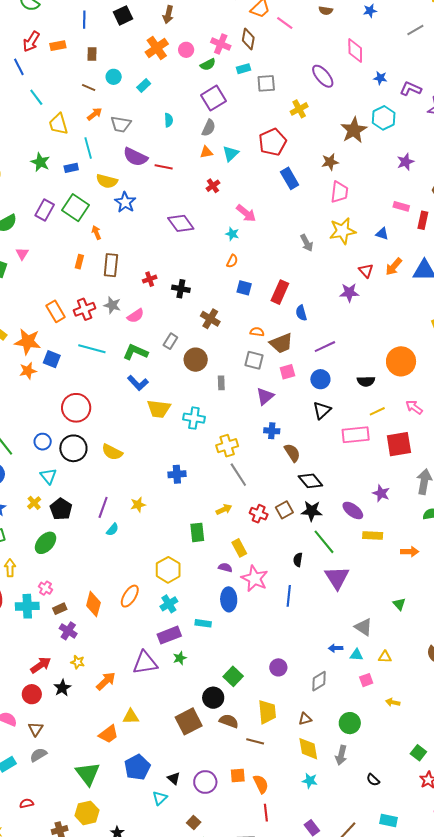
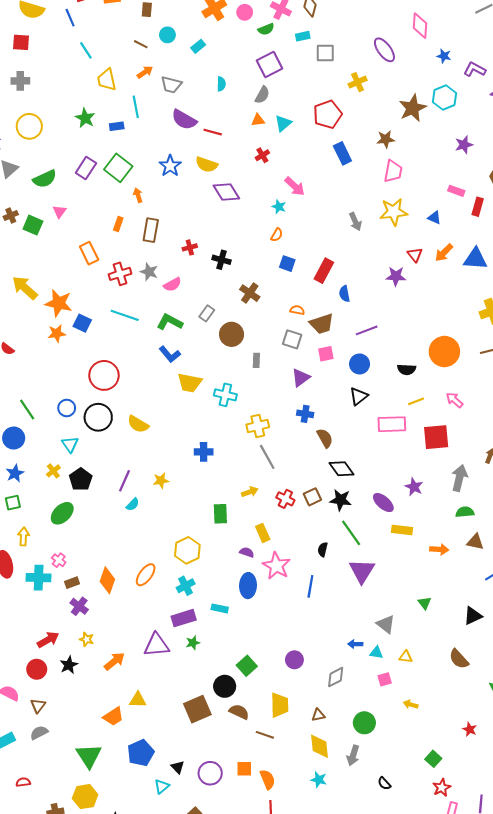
yellow semicircle: (107, 181) -> (207, 165), moved
orange rectangle: (56, 311) -> (89, 253), moved

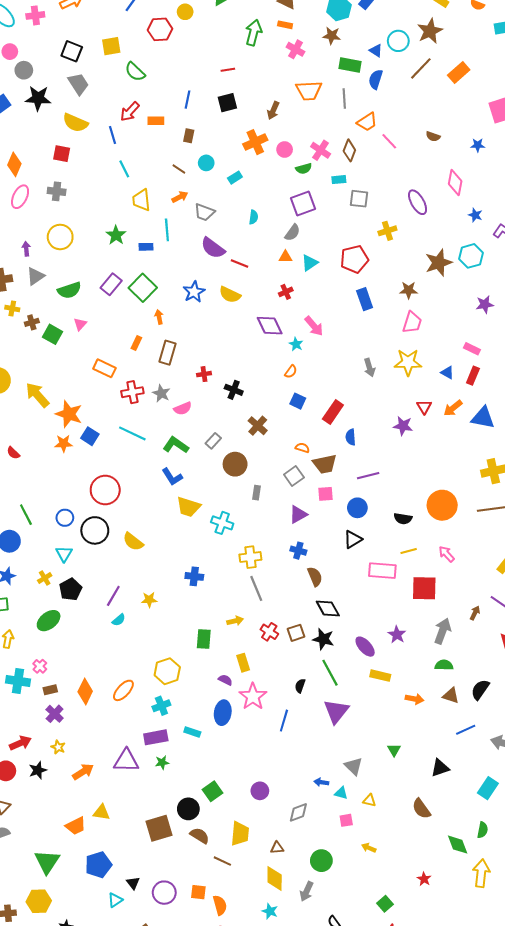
purple diamond: (226, 192) -> (270, 326), moved
red rectangle: (478, 207) -> (473, 376), moved
orange rectangle: (89, 253) -> (104, 368), turned -45
gray square: (292, 339) -> (294, 476), turned 30

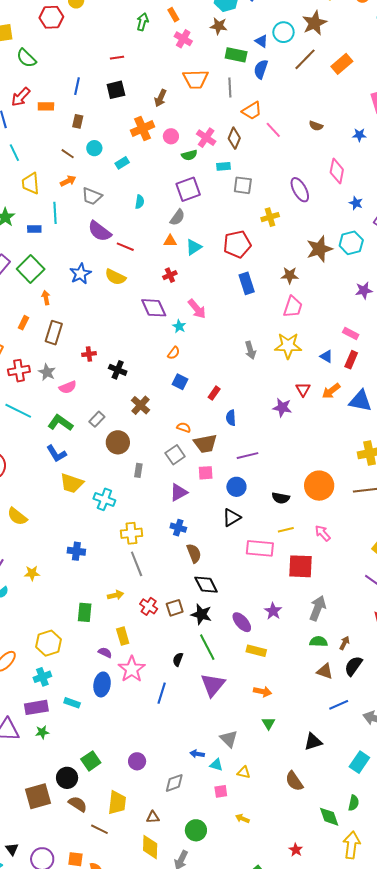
orange rectangle: (285, 25) -> (173, 15), turned 48
green arrow: (254, 33) -> (143, 22), size x0.7
red rectangle: (333, 412) -> (214, 393), size x0.6
brown arrow: (475, 613) -> (345, 643), moved
orange arrow: (415, 699) -> (262, 692), moved

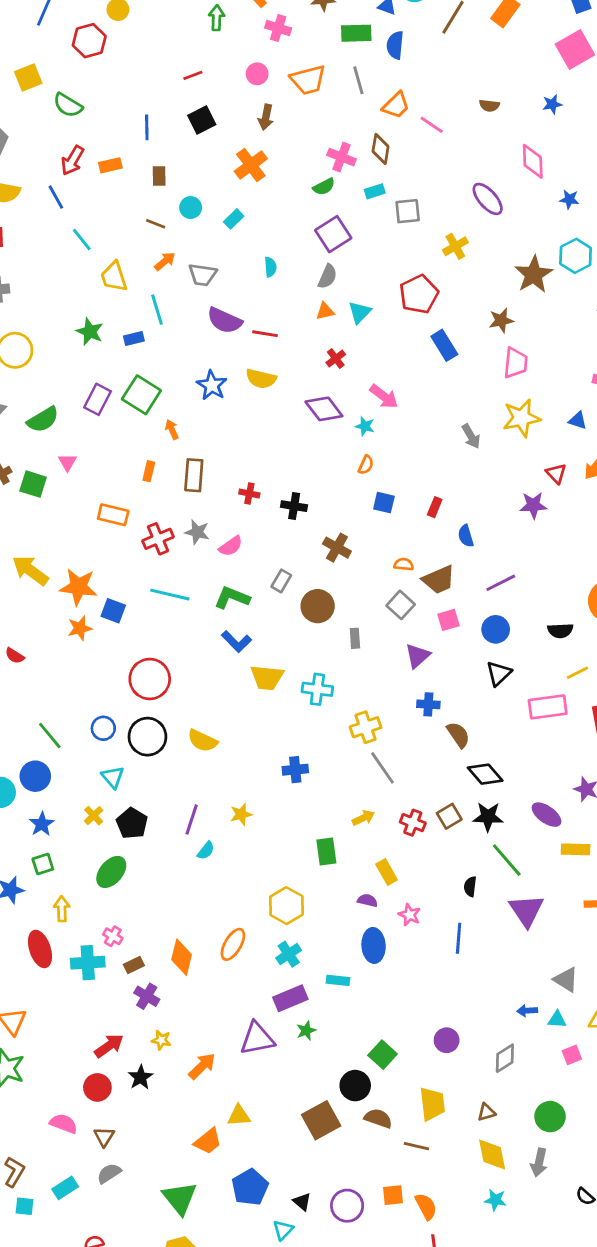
pink circle: (171, 136) -> (257, 74), moved
red cross: (89, 354) -> (249, 493), turned 32
pink star: (132, 669) -> (410, 915), size x0.6

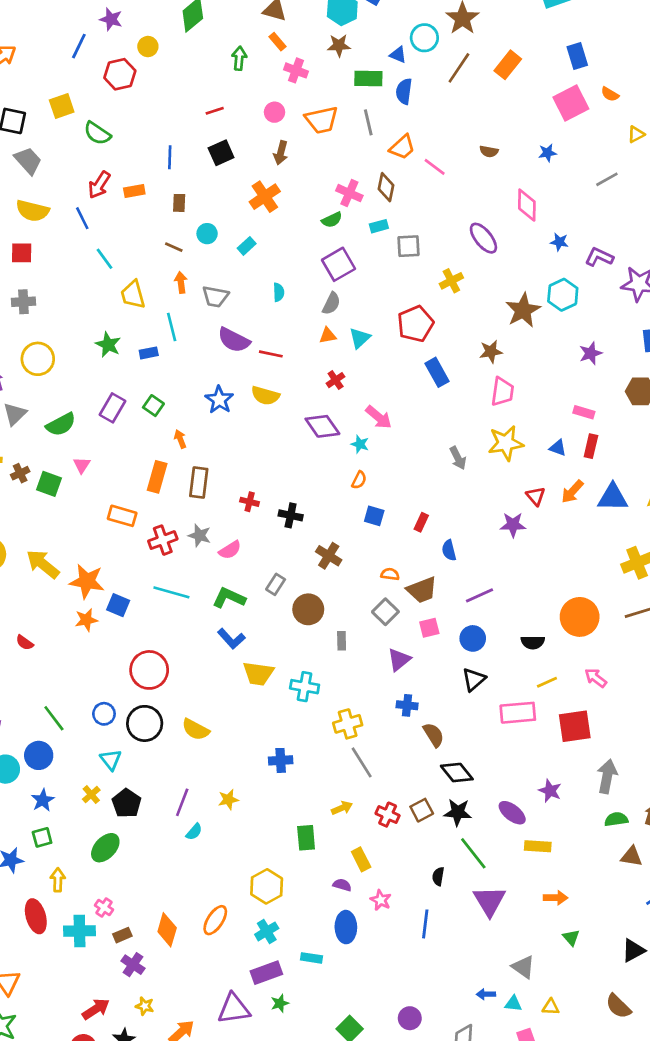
orange arrow: (165, 261) -> (181, 282), turned -60
green square: (141, 395) -> (153, 406), size x0.6
orange rectangle: (149, 471) -> (157, 477), size x1.6

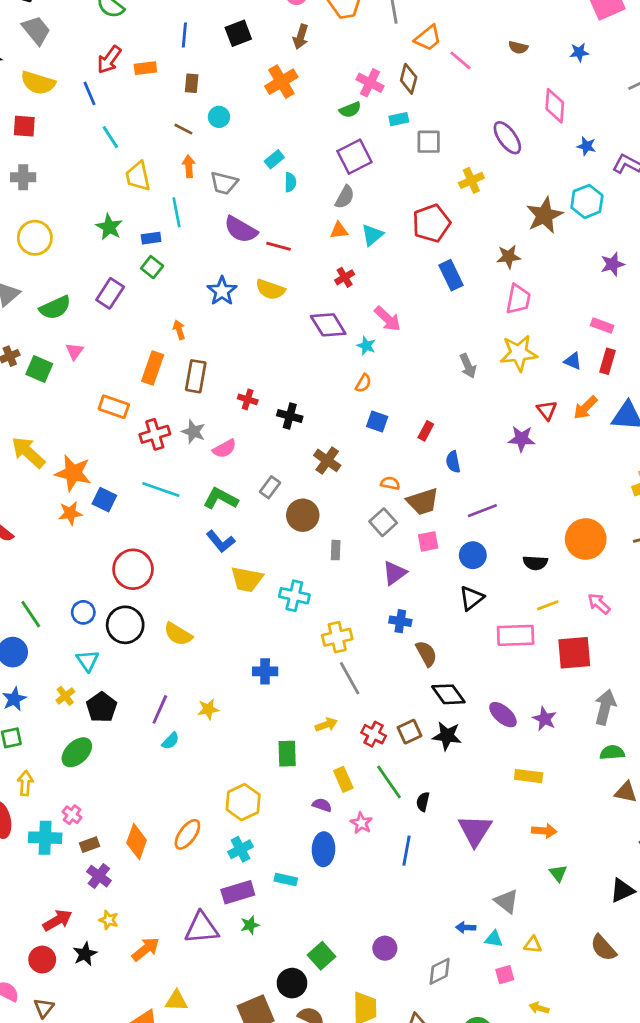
cyan rectangle: (247, 246) -> (274, 159), moved
green square: (153, 406) -> (152, 267), moved
purple ellipse: (512, 813) -> (503, 715), moved
green line: (473, 853) -> (389, 782), moved

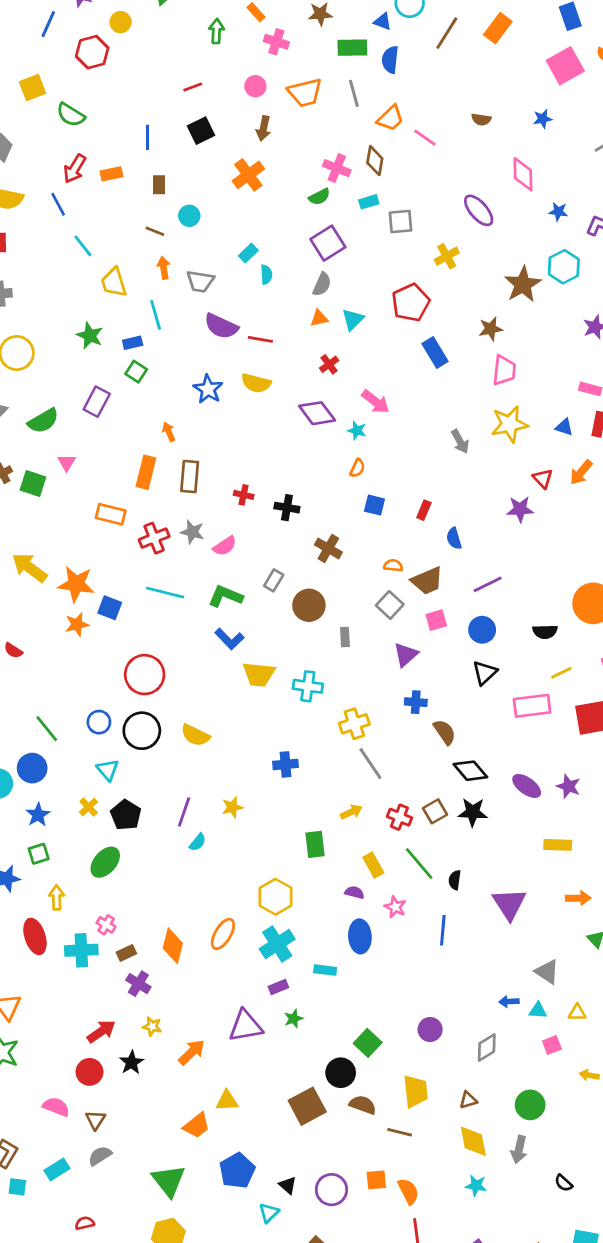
cyan cross: (240, 849) -> (277, 944), size x1.4
purple rectangle: (238, 892) -> (278, 987), size x0.6

